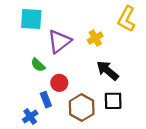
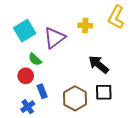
cyan square: (31, 19) -> (25, 31), moved, turned -35
yellow cross: (95, 38) -> (85, 25), moved, turned 32
red circle: (59, 83) -> (26, 76), moved

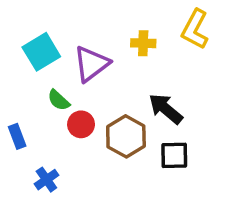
red circle: (26, 76) -> (81, 124), moved
blue rectangle: (42, 91) -> (17, 136), moved
brown hexagon: (75, 98) -> (126, 136), moved

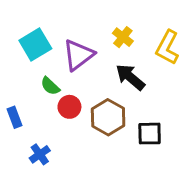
yellow L-shape: (195, 29) -> (167, 47), moved
yellow cross: (143, 43) -> (123, 37), turned 36
black arrow: (166, 109) -> (130, 77), moved

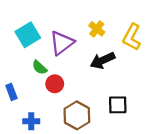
black arrow: (130, 77) -> (103, 60), turned -65
brown hexagon: (108, 117) -> (77, 115), moved
blue cross: (40, 154) -> (31, 121), turned 35

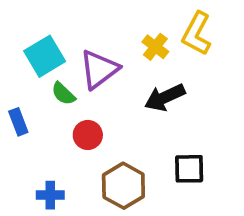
yellow L-shape: (132, 37) -> (197, 34), moved
green semicircle: (40, 67) -> (63, 94), moved
blue rectangle: (11, 92) -> (18, 122), moved

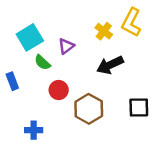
purple triangle: (99, 69) -> (66, 46), size x0.6
black square: (189, 169) -> (139, 108), moved
brown hexagon: (123, 186) -> (89, 109), moved

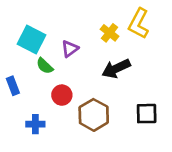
cyan square: (30, 37) -> (31, 39), turned -32
blue cross: (34, 130) -> (35, 124), moved

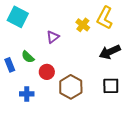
cyan square: (31, 39) -> (18, 17), moved
green semicircle: (45, 66) -> (28, 57), moved
black arrow: (116, 69) -> (110, 52), moved

